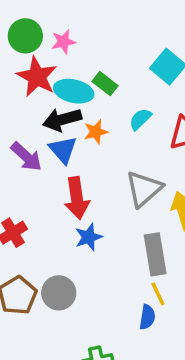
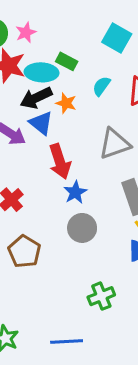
orange star: (96, 132) -> (66, 103), turned -30
gray triangle: (144, 189) -> (115, 144), turned 32
gray circle: (59, 293) -> (82, 228), moved

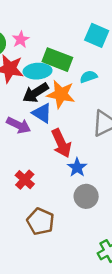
green rectangle: (67, 61) -> (57, 60), size x1.6
cyan semicircle: (101, 86) -> (89, 77), turned 42
orange star: (66, 103) -> (61, 94), size x1.6

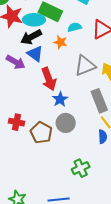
orange star: (61, 94) -> (60, 42), moved, size x0.6
red cross: (25, 180) -> (16, 122), moved, turned -35
brown pentagon: (41, 221) -> (41, 133), moved

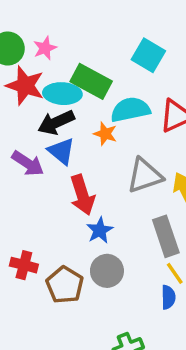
cyan semicircle: (74, 27) -> (130, 110), size x1.6

